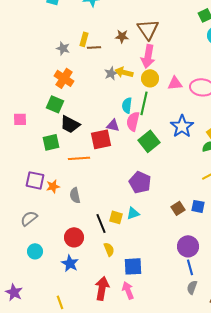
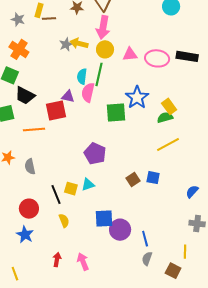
green square: (149, 141) -> (116, 112), moved, turned 35
purple circle: (188, 246) -> (120, 230), moved
blue square: (133, 266) -> (104, 219), moved
red arrow: (102, 288) -> (57, 260), size x0.6

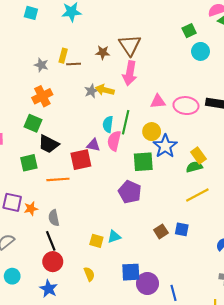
orange cross: (19, 49) -> (42, 96), turned 30
yellow circle: (105, 49) -> (152, 132), moved
purple pentagon: (95, 154) -> (130, 192), moved
black line: (56, 195) -> (51, 241), moved

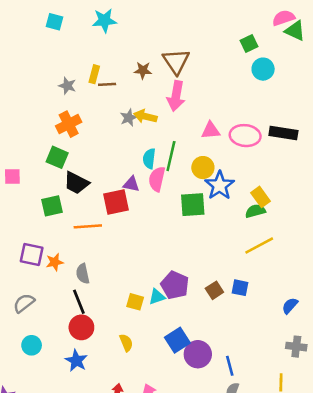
purple pentagon: (130, 192) -> (175, 285), moved
blue square: (131, 272) -> (177, 340), turned -30

